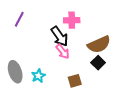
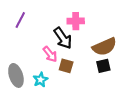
pink arrow: (63, 52) -> (50, 54), moved
black square: (98, 63) -> (103, 66), turned 32
brown square: (75, 81) -> (66, 66), moved, turned 32

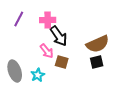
pink cross: (76, 21) -> (48, 20), moved

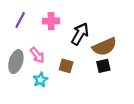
black arrow: (59, 36) -> (80, 34), moved, turned -115
pink arrow: (47, 51) -> (37, 55), moved
gray ellipse: (15, 71) -> (16, 62), moved, turned 35

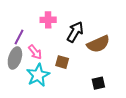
purple line: (20, 20) -> (19, 37), moved
black square: (103, 66) -> (98, 83), moved
cyan star: (40, 80) -> (38, 75), size x1.6

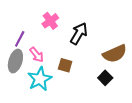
pink cross: (48, 20) -> (50, 21), turned -35
brown semicircle: (98, 44) -> (115, 54), moved
black square: (98, 83) -> (105, 78), moved, turned -32

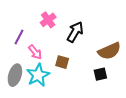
gray ellipse: (15, 61) -> (15, 75), moved
black square: (105, 78) -> (100, 74), turned 32

